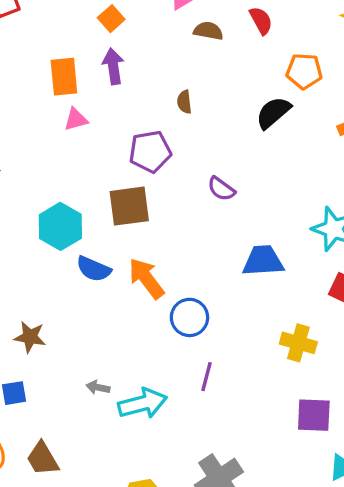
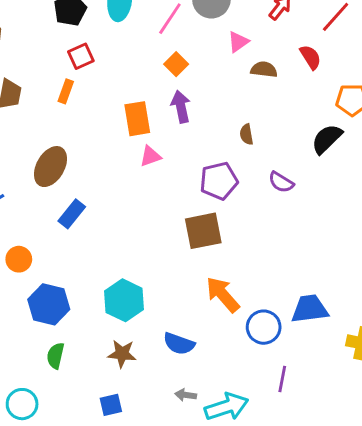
purple semicircle: (221, 189) -> (281, 182), moved
cyan hexagon: (60, 226) -> (124, 300), moved
blue trapezoid: (263, 261) -> (310, 309), moved
blue semicircle: (94, 269) -> (179, 344), moved

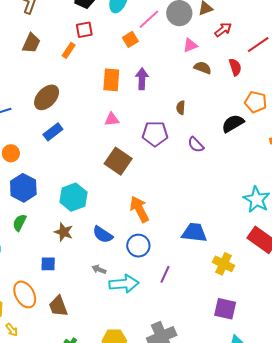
orange square: (176, 64) -> (130, 39), moved
pink triangle: (150, 156) -> (112, 119), moved
brown square: (203, 231) -> (118, 161), moved, turned 32
blue circle: (264, 327) -> (138, 246), moved

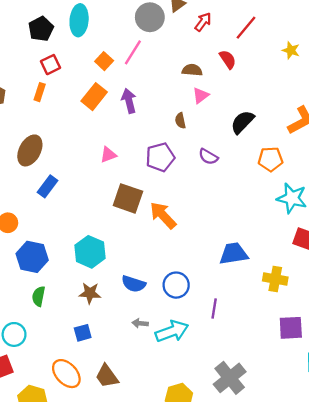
pink line: (149, 19) -> (133, 52), moved
pink triangle: (190, 45) -> (201, 96), moved
orange rectangle: (111, 80) -> (94, 97), moved, turned 50
orange pentagon: (256, 102) -> (270, 159), moved
orange arrow: (139, 209) -> (163, 215), moved

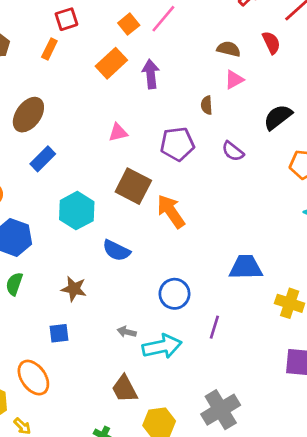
cyan hexagon: (90, 252) -> (77, 211), moved
blue semicircle: (134, 284) -> (116, 251), moved
brown trapezoid: (107, 376) -> (125, 389), moved

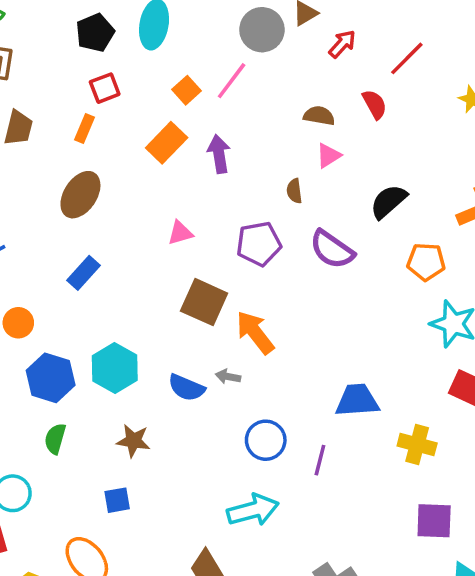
brown ellipse: (28, 115) -> (80, 195), moved
purple semicircle: (233, 151) -> (332, 249), size x1.5
cyan hexagon: (77, 211) -> (115, 368), moved
purple line: (214, 327) -> (320, 460), moved
gray arrow: (127, 332) -> (228, 376), moved

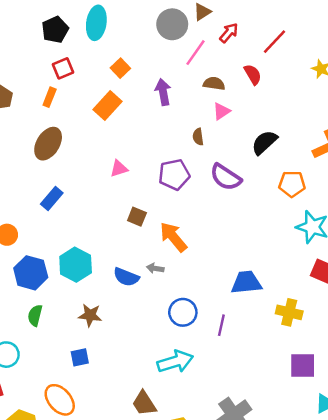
pink line: (232, 81) -> (196, 53), moved
purple arrow: (219, 154) -> (163, 92), moved
brown square: (204, 302) -> (137, 217), size x0.6

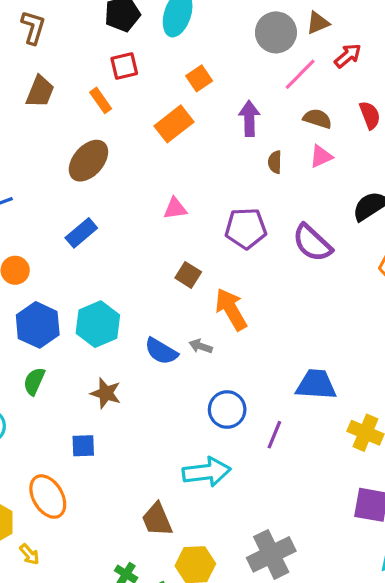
orange rectangle: (50, 97) -> (101, 100), turned -66
brown semicircle: (198, 137) -> (275, 162), moved

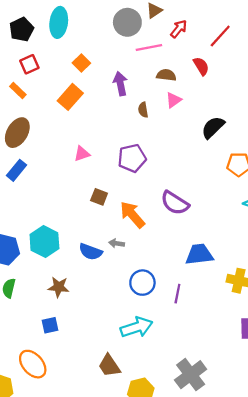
pink line: (300, 74) -> (149, 47), turned 45
blue rectangle: (81, 233) -> (16, 170), moved
purple semicircle: (312, 243) -> (175, 203), moved

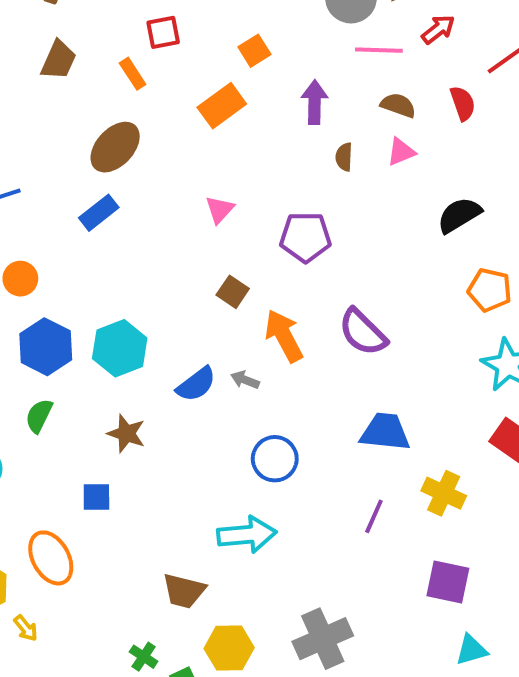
pink triangle: (82, 154) -> (220, 210), turned -42
blue semicircle: (91, 252) -> (196, 384), turned -70
purple line: (177, 294) -> (374, 516), moved
brown trapezoid: (109, 366) -> (184, 591), turned -55

